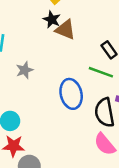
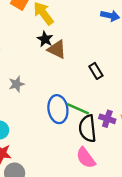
green line: (101, 72) -> (78, 109), moved

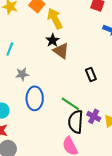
blue ellipse: (58, 109) -> (35, 98), moved

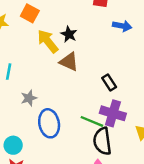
yellow arrow: (55, 18) -> (48, 41), moved
black star: (53, 40) -> (69, 34), moved
purple cross: (94, 116) -> (113, 113), moved, size x1.5

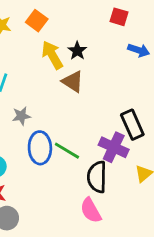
black rectangle: (109, 82) -> (132, 125), moved, size x1.5
green line: (92, 121) -> (67, 151), moved

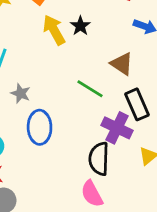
brown triangle: (73, 82) -> (122, 64), moved
gray star: (21, 116) -> (21, 93), turned 30
green line: (67, 151) -> (90, 89), moved

